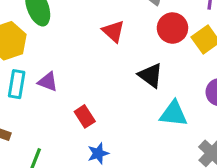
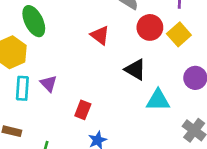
purple triangle: (48, 82) -> (49, 84), turned 30
red rectangle: (85, 116) -> (83, 110), turned 60

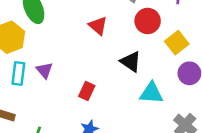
yellow square: (179, 34) -> (177, 43), moved
red rectangle: (83, 110) -> (87, 91), moved

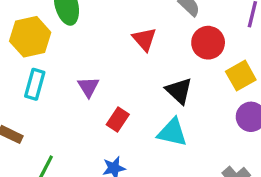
purple triangle: (44, 70) -> (88, 87), moved
cyan triangle: (151, 93) -> (172, 132), moved

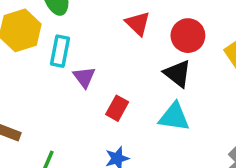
red circle: (208, 43) -> (188, 36), moved
cyan rectangle: (35, 84) -> (60, 51), moved

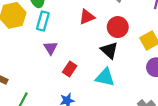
red triangle: (138, 23) -> (87, 17), turned 49
cyan rectangle: (60, 51) -> (43, 21), moved

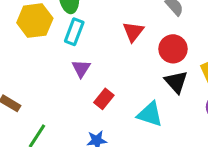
red triangle: (87, 17) -> (133, 32), turned -35
black triangle: (109, 50) -> (176, 82), moved

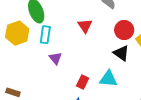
red circle: (173, 49) -> (124, 30), moved
red rectangle: (104, 99) -> (83, 82), moved

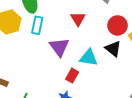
purple triangle: (55, 58) -> (59, 47), moved, size x1.5
cyan triangle: (108, 79) -> (89, 58), moved

